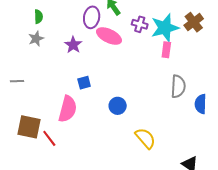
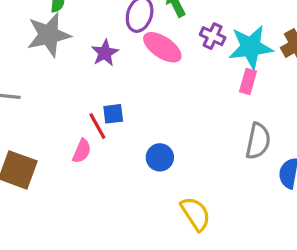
gray star: (36, 39) -> (49, 35), size x1.8
pink semicircle: (68, 109) -> (82, 151), size x0.6
red line: (49, 138) -> (97, 126), moved

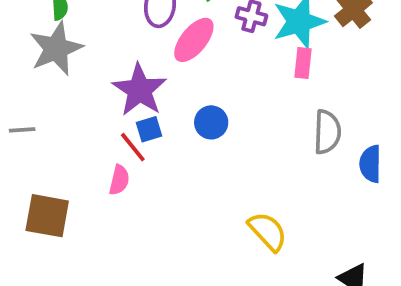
pink ellipse: (162, 47) -> (194, 40), turned -75
purple star: (105, 53) -> (140, 90), moved, size x1.6
blue circle: (160, 157) -> (211, 122), moved

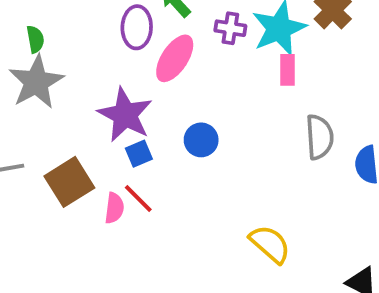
red line: (133, 147) -> (138, 198), moved
brown square: (47, 216) -> (69, 182), moved, turned -36

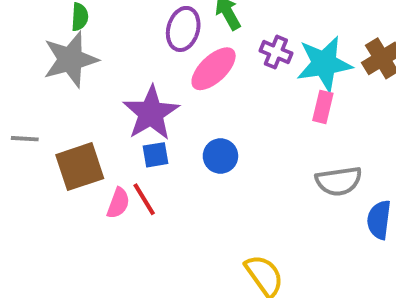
gray semicircle: (319, 137) -> (339, 181), turned 72

